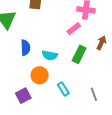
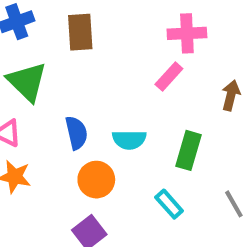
green rectangle: (79, 54) -> (188, 150), moved
orange circle: (40, 75) -> (96, 180), moved

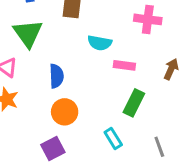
pink rectangle: (169, 76) -> (124, 65), moved, turned 45
cyan semicircle: (129, 140) -> (100, 43), moved

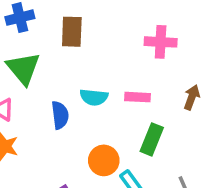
cyan semicircle: (100, 43) -> (94, 97), moved
orange circle: (65, 112) -> (104, 160), moved

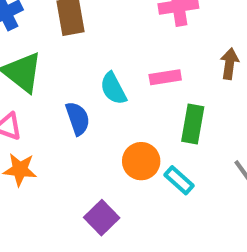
cyan semicircle: (94, 97) -> (113, 89), turned 68

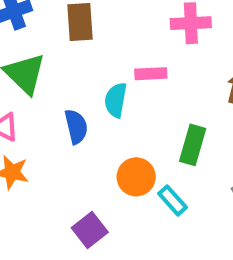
pink rectangle: (165, 77) -> (151, 74), moved
cyan semicircle: (113, 89) -> (116, 100), turned 32

